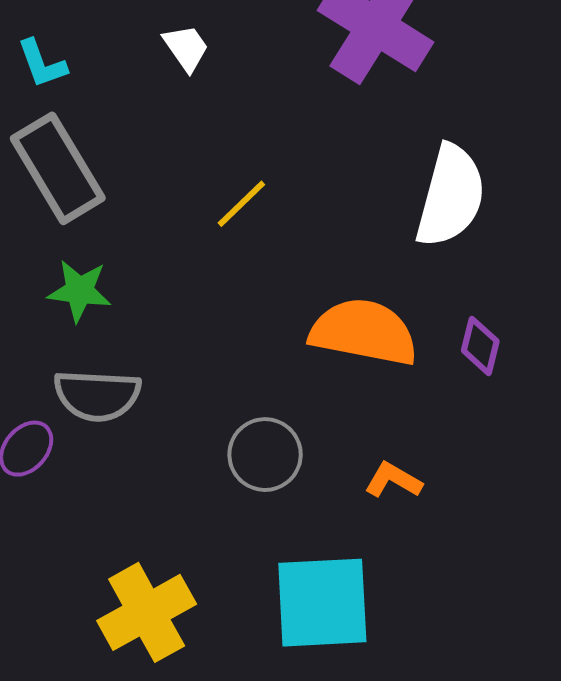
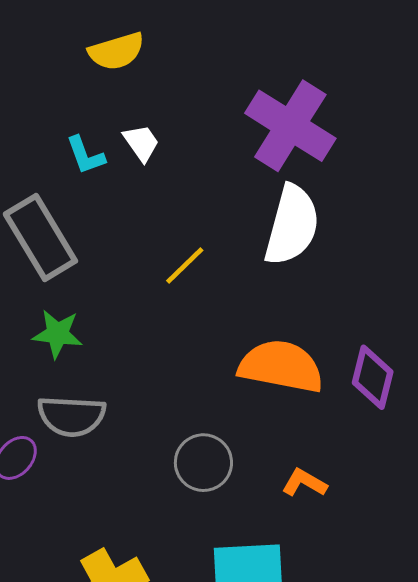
cyan L-shape: (42, 64) -> (85, 155), moved
white semicircle: (451, 196) -> (292, 225), moved
purple diamond: (480, 346) -> (373, 377), size x1.4

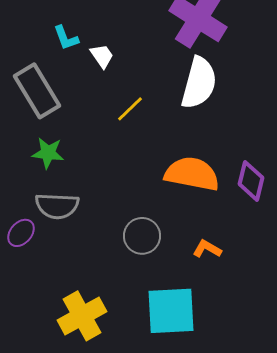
white trapezoid: (141, 143) -> (102, 56), moved

